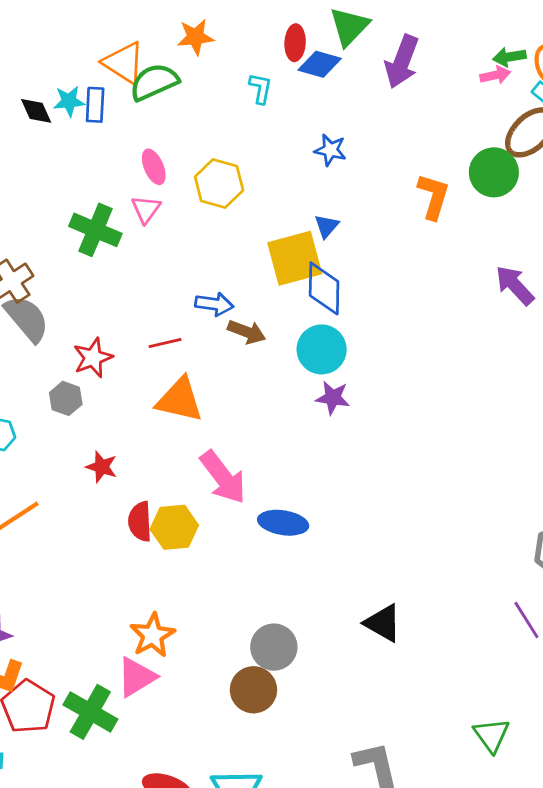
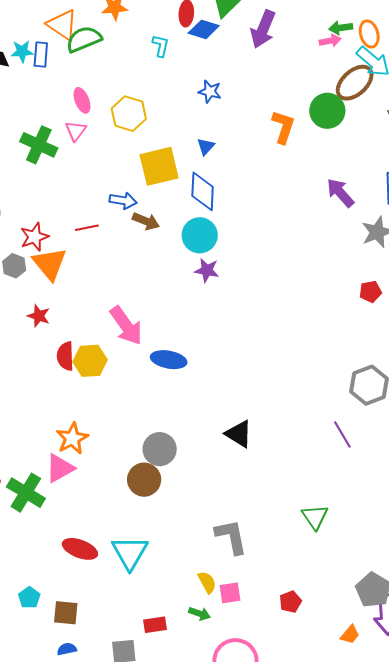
yellow square: (295, 258) -> (159, 166), moved
orange triangle: (180, 400) -> (50, 264), moved, turned 36

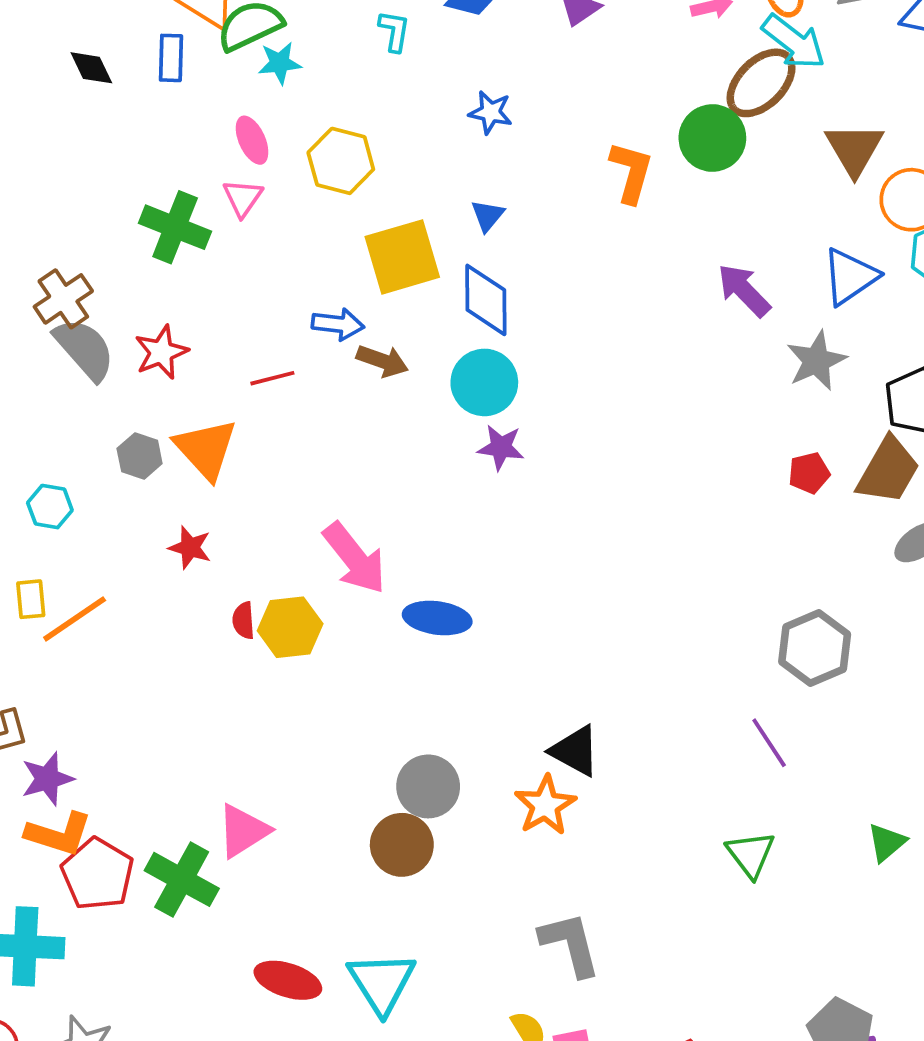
cyan star: (22, 51) -> (280, 63), moved
red star: (34, 237) -> (161, 352), moved
red semicircle: (65, 356) -> (244, 620), size x0.7
orange star: (72, 438) -> (545, 805), moved
green triangle: (315, 517) -> (751, 854), moved

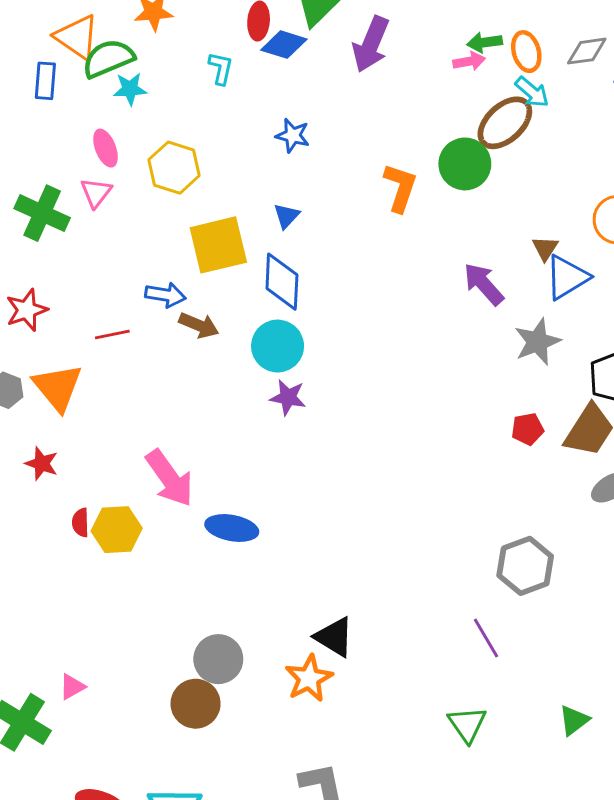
cyan arrow: (794, 42) -> (532, 92), size x0.7
brown triangle: (854, 149) -> (545, 248), moved, size x0.6
pink triangle: (243, 831) -> (72, 687), size x0.6

